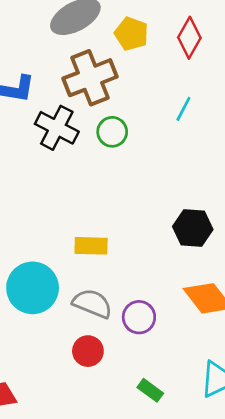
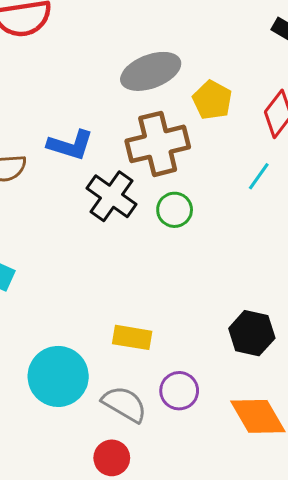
cyan line: (183, 109) -> (259, 176), moved
purple circle: (139, 317) -> (179, 391), moved

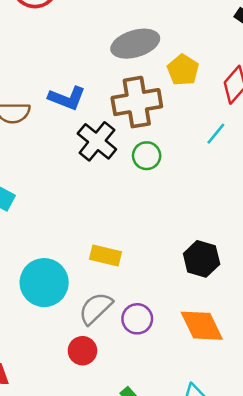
purple circle: (179, 391) -> (137, 319), moved
gray semicircle: (124, 404) -> (96, 308), turned -78

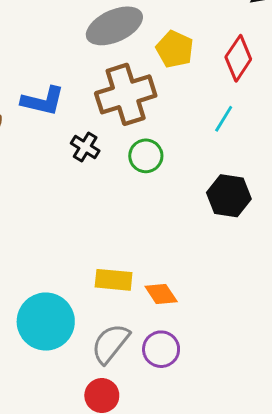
black cross: (97, 141) -> (85, 147), size x0.6
black hexagon: (202, 259) -> (229, 196), moved
orange diamond: (202, 326) -> (161, 294), moved, size x0.6

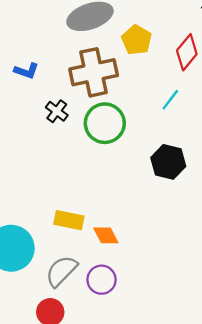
blue L-shape: (43, 101) -> (26, 71), size x0.7
green circle: (146, 156) -> (105, 123), size x1.5

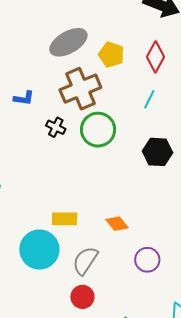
yellow rectangle: (69, 220) -> (65, 219), moved
purple circle: (102, 280) -> (147, 260), moved

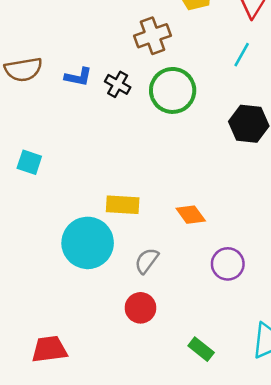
brown cross: (80, 89) -> (153, 36), size x0.7
blue L-shape: (24, 98) -> (78, 77), moved
gray semicircle: (85, 261) -> (147, 261), size x0.7

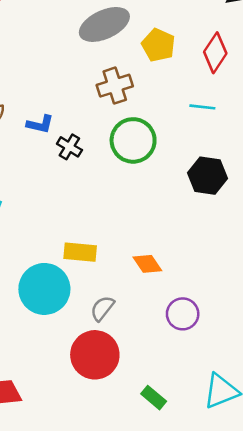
cyan line: (242, 55) -> (202, 107), turned 65
black cross: (118, 84) -> (69, 147), moved
red circle: (140, 308) -> (95, 355), size x1.6

